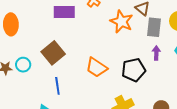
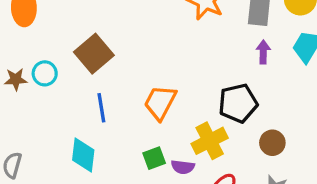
orange trapezoid: (97, 67) -> (160, 102), moved, turned 85
black pentagon: (134, 70) -> (238, 103), moved

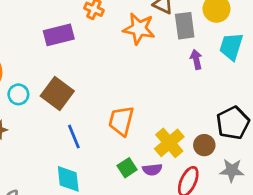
cyan circle: (45, 73) -> (18, 94), moved
black pentagon: (238, 103) -> (233, 123), moved
brown circle: (272, 143) -> (204, 145), moved

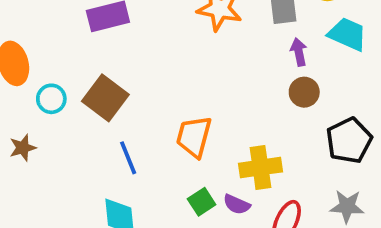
cyan trapezoid: (231, 46) -> (347, 34), turned 96
yellow cross: (169, 143) -> (260, 168), turned 32
brown circle: (204, 145) -> (304, 92), moved
purple semicircle: (152, 170) -> (237, 204), turned 30

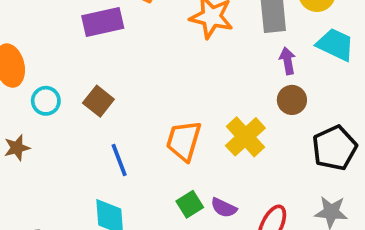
brown square: (105, 98) -> (98, 101), size x0.7
yellow cross: (260, 168) -> (245, 137), moved, turned -36

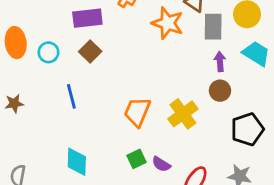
cyan circle: (46, 101) -> (48, 52), moved
brown square: (98, 101) -> (90, 51), moved
blue line: (119, 160) -> (71, 96), moved

